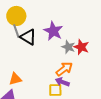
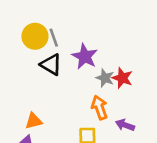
gray line: (16, 31) -> (54, 38), moved
orange arrow: (64, 69) -> (99, 108), turned -72
purple arrow: (62, 82) -> (125, 125), moved

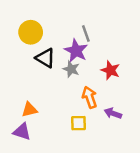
gray line: (54, 38) -> (86, 33), moved
gray star: (105, 78) -> (71, 69), moved

